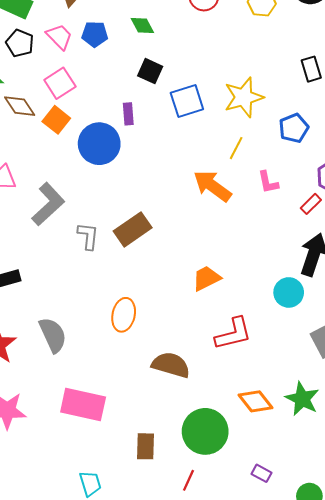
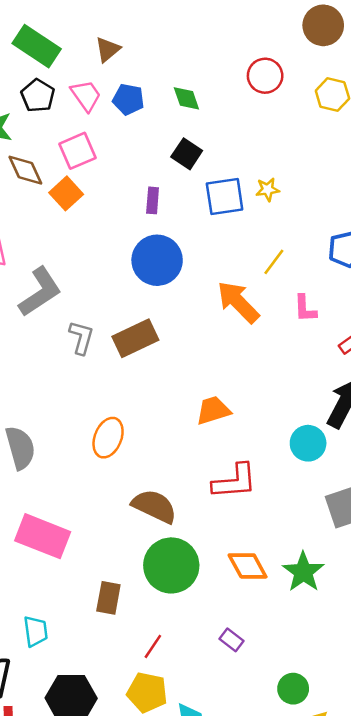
yellow star: (244, 97) -> (268, 189), moved, size x0.5
blue circle: (99, 144) -> (157, 260), moved
green circle: (205, 431) -> (171, 565), moved
purple rectangle: (261, 473) -> (231, 640), moved

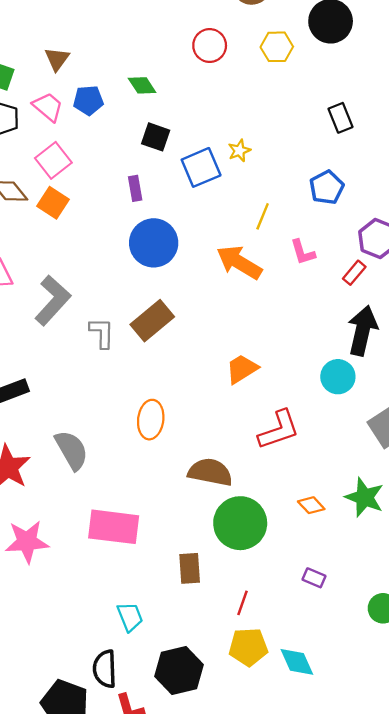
orange diamond: (248, 566) -> (311, 505), size x0.7

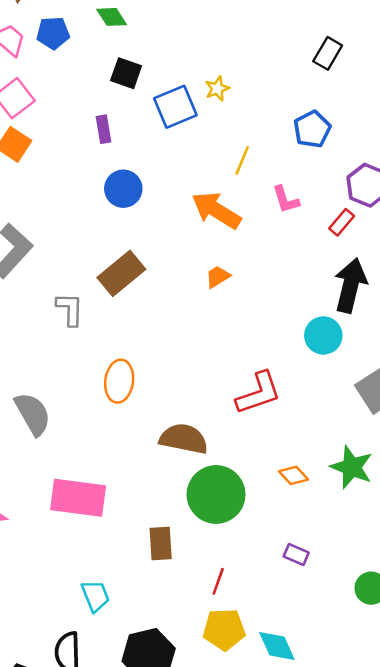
black rectangle: (341, 118) -> (328, 53), turned 52
blue circle: (154, 243) -> (123, 189), size x0.7
gray L-shape: (102, 333) -> (70, 309), moved
orange trapezoid: (242, 369) -> (218, 277), moved, size x0.7

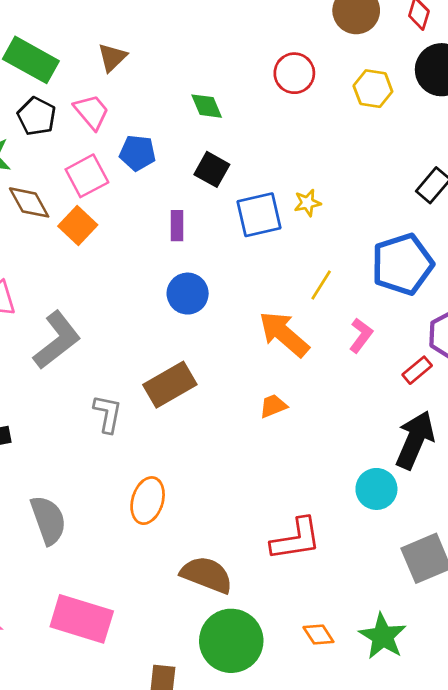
blue pentagon: (53, 33) -> (138, 153), moved
blue pentagon: (312, 129) -> (402, 264), size x1.5
pink L-shape: (286, 200) -> (361, 335), turned -136

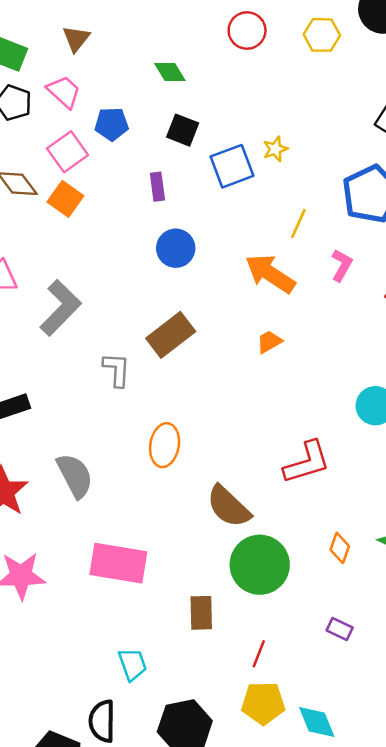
brown semicircle: (207, 575) -> (229, 506), turned -150
orange diamond: (318, 635) -> (340, 548), turned 60

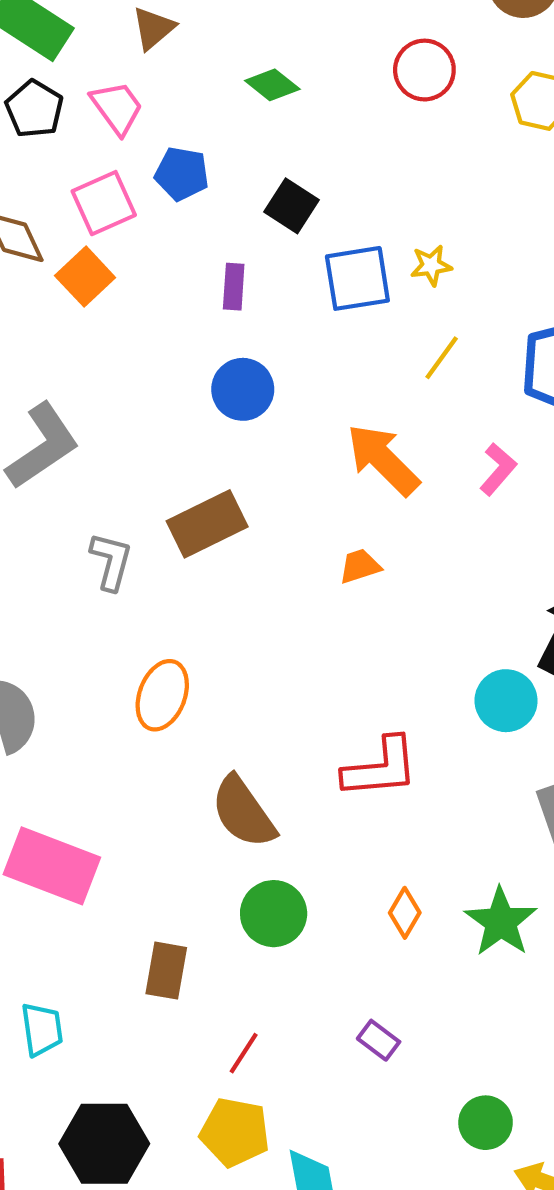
green diamond: (170, 72) -> (272, 85), moved, turned -32
yellow line: (298, 223) -> (442, 358), moved
green circle: (260, 565) -> (274, 914), size x0.7

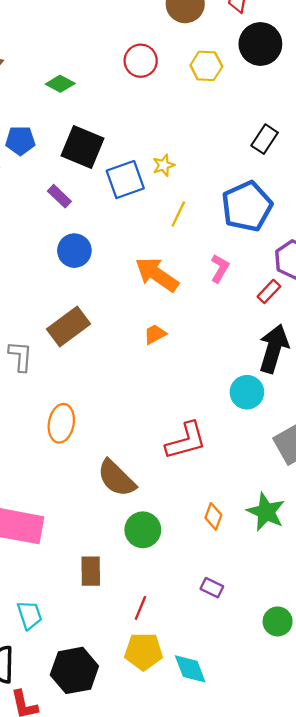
black square: (291, 206) -> (82, 147), size x1.5
purple rectangle: (234, 287) -> (59, 196), turned -40

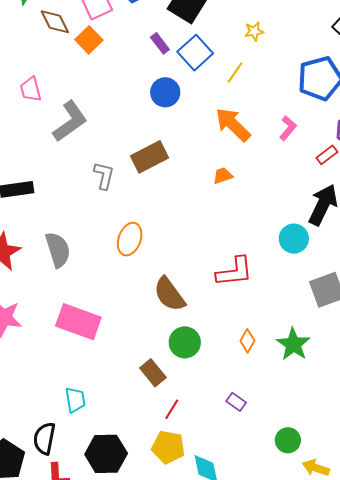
blue square: (125, 180) -> (195, 53), moved, turned -32
yellow line: (178, 214) -> (235, 72), moved
brown rectangle: (91, 571) -> (153, 373), moved, turned -48

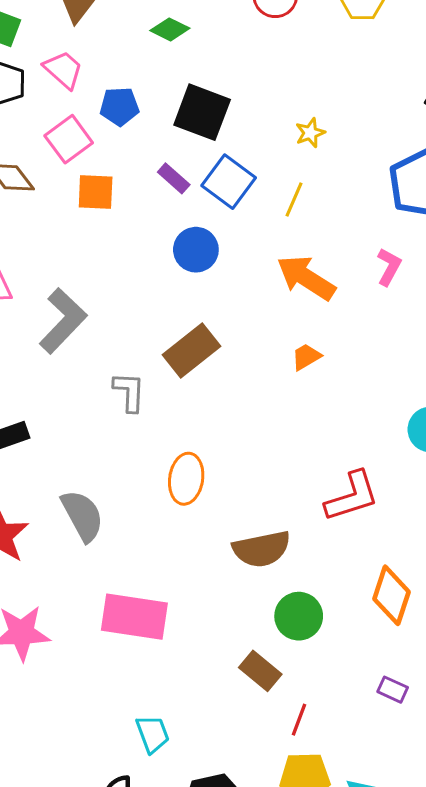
orange square: (89, 40) -> (96, 192), moved, turned -32
brown semicircle: (169, 294) -> (262, 549), turned -54
orange diamond: (247, 341) -> (391, 595), size x1.6

